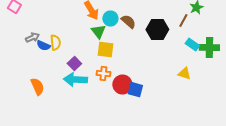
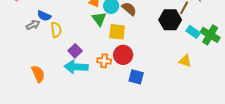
black hexagon: (157, 30) -> (170, 20), moved
blue semicircle: (43, 46) -> (44, 16), moved
green cross: (209, 48) -> (210, 35), turned 30
yellow square: (105, 50) -> (117, 32), moved
red circle: (122, 84) -> (123, 55), moved

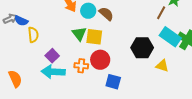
green triangle: (99, 19) -> (79, 34), moved
black hexagon: (170, 20) -> (142, 48), moved
gray arrow: (33, 25) -> (10, 19), moved
cyan rectangle: (193, 32) -> (170, 37), size x1.5

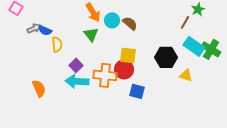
green triangle: (79, 34) -> (91, 34), moved
yellow square: (94, 37) -> (128, 55), moved
orange cross: (81, 66) -> (105, 75), size x1.6

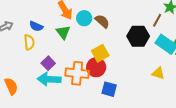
blue semicircle: (45, 30) -> (36, 26), moved
yellow square: (128, 55) -> (100, 53), turned -36
black hexagon: (166, 57) -> (138, 36), moved

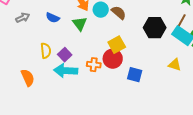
brown line: (157, 20) -> (182, 21), moved
yellow semicircle: (29, 42) -> (46, 51), moved
orange cross: (77, 73) -> (94, 65), size x0.6
blue square: (109, 89) -> (135, 75), moved

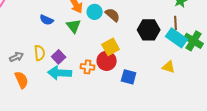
gray arrow: (23, 18) -> (17, 57), moved
brown line: (182, 21) -> (176, 23), turned -32

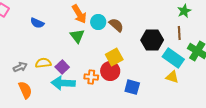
blue semicircle: (47, 20) -> (37, 23), moved
cyan rectangle: (177, 38) -> (173, 58), moved
yellow semicircle: (40, 53) -> (43, 63), turned -91

